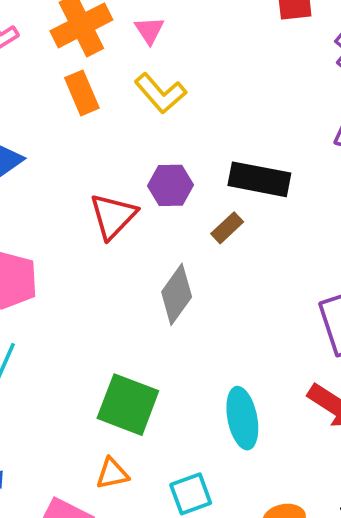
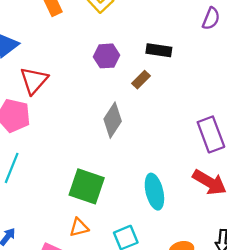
black rectangle: (259, 179) -> (159, 50), size x0.7
red triangle: (113, 216) -> (34, 81), moved

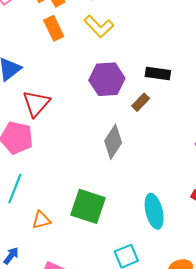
purple hexagon: (107, 56) -> (107, 79), size x1.4
orange triangle: (79, 227) -> (41, 220), moved

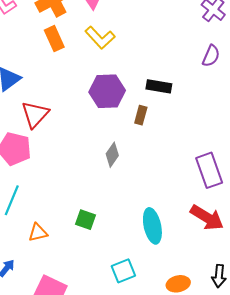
brown rectangle: (141, 102) -> (141, 115), turned -30
gray diamond: (113, 142) -> (112, 155), size x0.7
green square: (88, 206) -> (86, 220), size x0.6

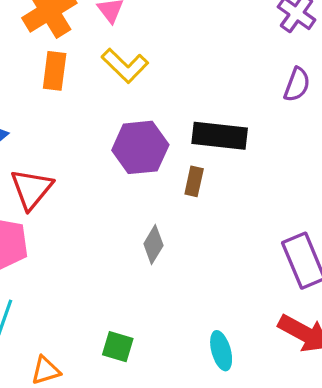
orange rectangle: (54, 39) -> (55, 71), turned 35
black rectangle: (159, 86) -> (220, 136), size x1.4
cyan ellipse: (152, 226) -> (221, 351), size x0.7

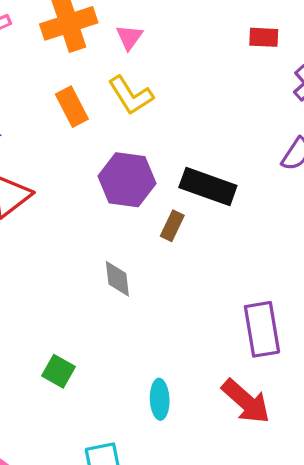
orange rectangle: (55, 71) -> (72, 107), moved, turned -48
gray diamond: (153, 245) -> (117, 279), turned -51

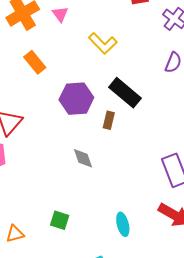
yellow L-shape: (131, 95) -> (103, 43), moved
black rectangle: (208, 187) -> (125, 93), turned 32

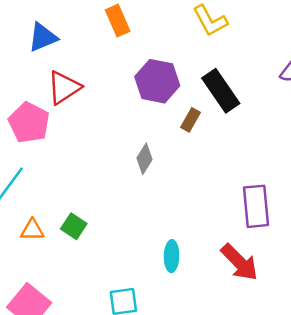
gray diamond: (83, 158) -> (145, 159), turned 35
green square: (60, 220) -> (74, 226), moved

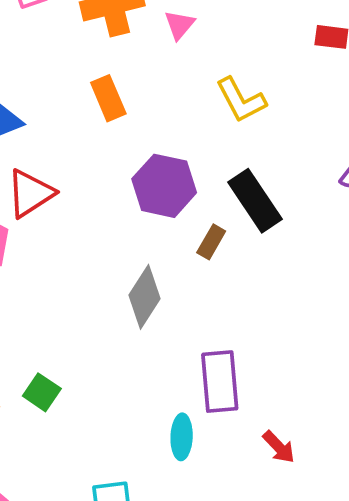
gray diamond: (145, 159) -> (145, 297), size x1.4
purple rectangle: (256, 206) -> (220, 382), moved
red arrow: (239, 262) -> (279, 447), size x0.6

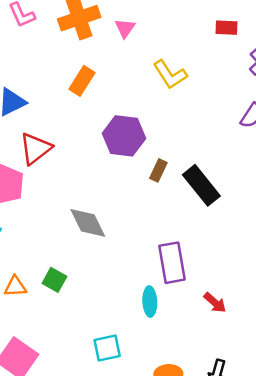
orange rectangle: (108, 98) -> (82, 81), turned 60
black rectangle: (255, 201) -> (201, 185), moved
gray diamond: (145, 297) -> (88, 223), moved, turned -54

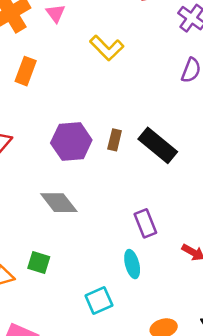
purple hexagon: (124, 136) -> (71, 142), moved
purple rectangle: (172, 263) -> (145, 223), size x0.7
cyan square: (107, 348) -> (99, 301), moved

